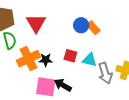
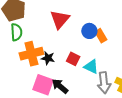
red triangle: (36, 23) -> (60, 19), moved

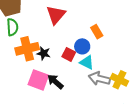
blue circle: (89, 31) -> (82, 46), moved
gray arrow: (104, 83) -> (99, 79), turned 110

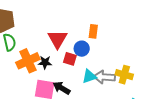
red triangle: (56, 15) -> (57, 39), moved
orange rectangle: (97, 32) -> (93, 31), turned 48
cyan triangle: (87, 62) -> (89, 76), moved, turned -35

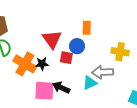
orange cross: (28, 61) -> (25, 64), turned -30
yellow cross: (124, 75) -> (120, 52), moved
cyan triangle: (89, 76) -> (90, 83), moved

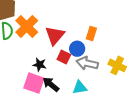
orange cross: (25, 64) -> (27, 26), moved
black star: (42, 64) -> (40, 65), moved
gray arrow: (103, 72) -> (87, 63), moved

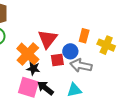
orange cross: (27, 26) -> (28, 54), moved
red square: (64, 57) -> (57, 60), turned -32
yellow cross: (117, 65) -> (106, 45), moved

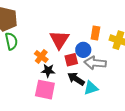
orange cross: (28, 54) -> (41, 56), size x0.6
black arrow: (45, 88) -> (76, 79), moved

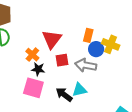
blue circle: (83, 50) -> (96, 49), moved
black arrow: (76, 79) -> (64, 94), moved

